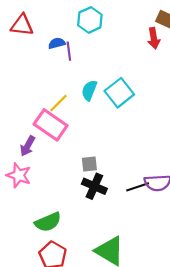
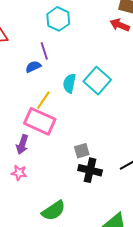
red arrow: (154, 38) -> (120, 25), turned 132
blue semicircle: (57, 43) -> (33, 67), moved
pink star: (19, 175) -> (19, 173), size x0.7

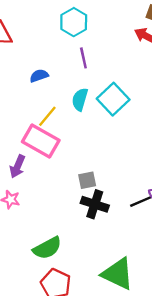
purple line: (44, 51) -> (83, 58), moved

